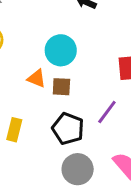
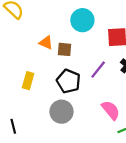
cyan circle: (61, 50) -> (82, 20), moved
gray circle: (78, 169) -> (61, 112), moved

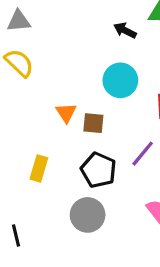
orange triangle: (46, 43) -> (66, 113), turned 32

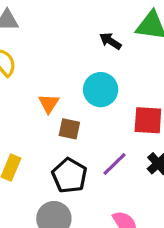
orange triangle: (66, 113) -> (49, 103), moved

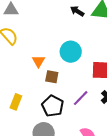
black arrow: (110, 41) -> (77, 11), moved

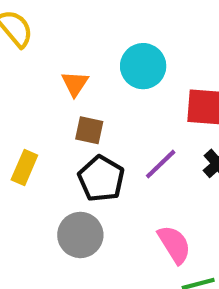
brown square: (52, 77) -> (89, 130), moved

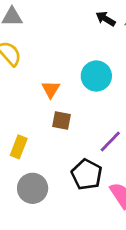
black pentagon: (101, 179) -> (87, 174), moved
gray circle: (80, 235) -> (33, 188), moved

